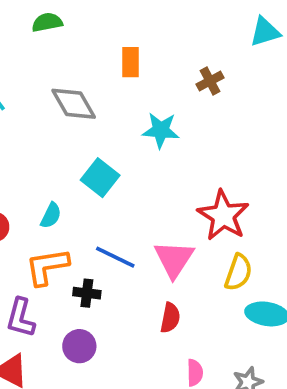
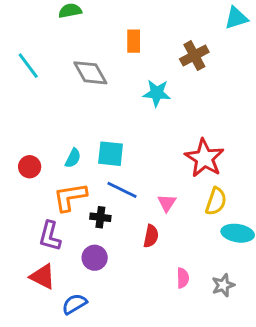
brown cross: (210, 81) -> (194, 56), size x1.4
cyan square: (100, 178) -> (111, 154), moved, turned -32
pink triangle: (174, 259) -> (167, 203), moved, size x0.6
red semicircle: (170, 318) -> (151, 236), moved

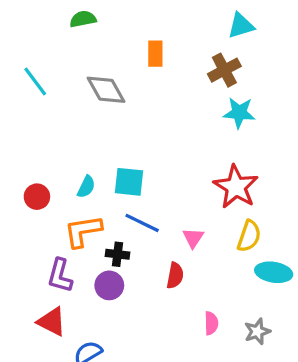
cyan triangle: (236, 18) -> (241, 26), moved
cyan star: (157, 93) -> (239, 113), moved
purple circle: (95, 258) -> (109, 285), moved

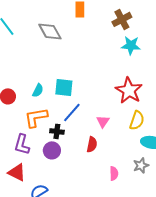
blue line: (142, 223) -> (72, 112), turned -75
gray star: (257, 331) -> (141, 165), moved

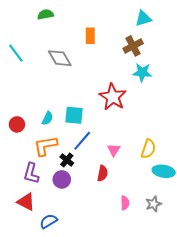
red star: (129, 90) -> (113, 97), moved
black cross: (57, 131) -> (67, 160), turned 32
gray star: (141, 165) -> (153, 204), moved

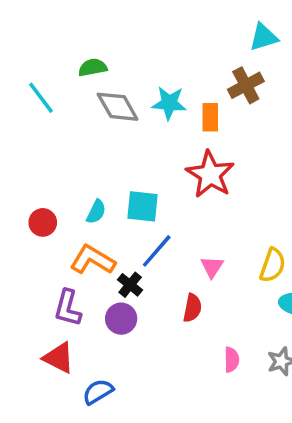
green semicircle: (45, 14) -> (93, 67), moved
orange rectangle: (90, 36) -> (210, 117), moved
cyan star: (142, 72) -> (169, 103), moved
orange L-shape: (45, 146) -> (93, 260), turned 40

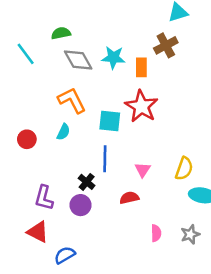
cyan square: (142, 206) -> (110, 121), moved
blue line: (157, 251) -> (105, 159), turned -40
orange L-shape: (93, 260) -> (72, 100), moved, turned 32
red semicircle: (192, 308) -> (129, 198), turned -114

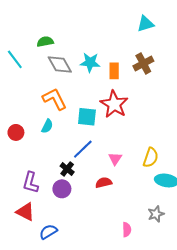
brown cross: (166, 45) -> (143, 63), moved
blue line: (105, 159) -> (83, 149), turned 45
pink semicircle: (156, 233) -> (127, 230), moved

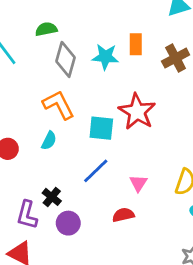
gray diamond: (60, 65) -> (65, 59), turned 45
orange rectangle: (114, 71) -> (136, 44), moved
black cross: (67, 169) -> (52, 197), moved

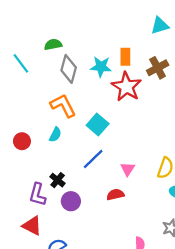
red star: (137, 112) -> (126, 87), moved
cyan square: (101, 128) -> (98, 125), turned 35

